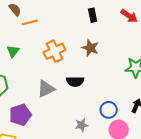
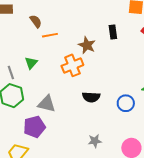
brown star: (90, 48) -> (87, 45), moved
gray triangle: (46, 89) -> (47, 104), moved, turned 36
blue circle: (109, 110) -> (126, 103), moved

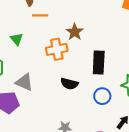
black rectangle: (113, 32) -> (99, 63), moved, size x1.6
green triangle: (31, 63) -> (17, 39), turned -32

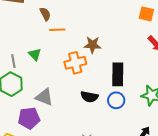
brown star: (75, 32) -> (92, 45), turned -30
blue circle: (102, 96) -> (116, 100), moved

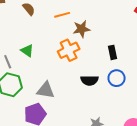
orange line: (57, 30) -> (62, 15), moved
black rectangle: (118, 74) -> (112, 52), size x0.6

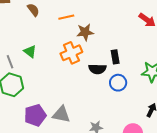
black semicircle: (90, 80) -> (97, 69), moved
gray triangle: (46, 90) -> (61, 114), moved

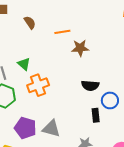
orange cross: (71, 53) -> (38, 85), moved
black rectangle: (115, 57) -> (96, 115), moved
purple pentagon: (35, 115) -> (25, 128), turned 30

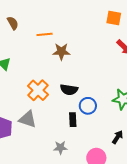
orange cross: (38, 85) -> (38, 90), moved, turned -30
gray triangle: (51, 129) -> (28, 119), moved

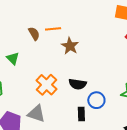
brown semicircle: (13, 23) -> (34, 34), moved
brown star: (61, 52) -> (70, 46), turned 30

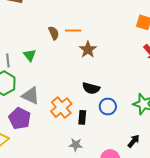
orange cross: (47, 85) -> (61, 108), moved
gray triangle: (36, 114) -> (31, 96), moved
black rectangle: (81, 114) -> (82, 117), moved

